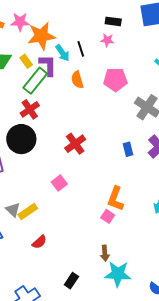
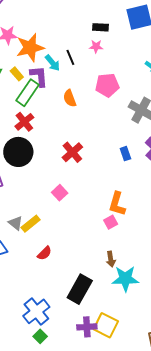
orange semicircle: (77, 80) -> (70, 98), moved
pink square: (108, 216) -> (111, 222), turned 32
black rectangle: (71, 281) -> (80, 289), size x1.8

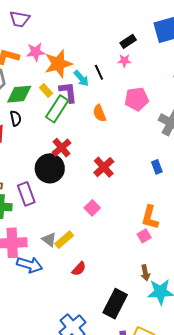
black rectangle: (100, 27) -> (128, 41), turned -35
red cross: (24, 122) -> (62, 148), moved

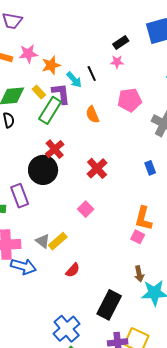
orange star: (58, 64) -> (51, 65), size x0.7
pink square: (144, 236) -> (138, 237), turned -32

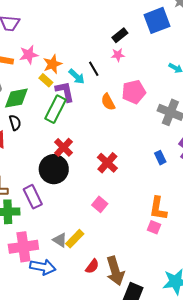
yellow rectangle: (39, 92) -> (46, 80), moved
orange semicircle: (92, 115) -> (108, 102), moved
brown arrow: (139, 274) -> (115, 271), moved, size x1.8

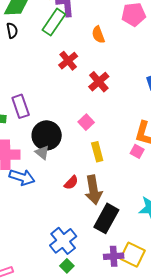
orange semicircle: (108, 102) -> (98, 35), moved
red cross: (63, 147) -> (68, 61), moved
black circle: (54, 169) -> (47, 135), moved
yellow rectangle: (75, 239) -> (97, 152), moved, turned -66

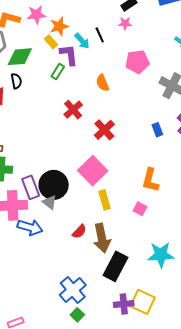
green rectangle: (54, 22) -> (58, 71), size x0.6
purple rectangle: (21, 106) -> (31, 187), moved
pink square: (86, 122) -> (93, 171), size x1.8
pink square: (137, 151) -> (140, 209), moved

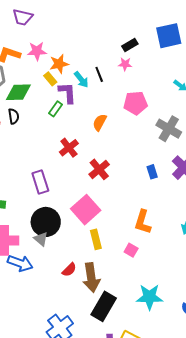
orange semicircle: (103, 83) -> (100, 122), turned 48
purple rectangle: (31, 187) -> (40, 182), moved

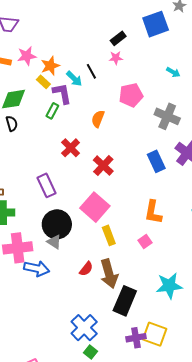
blue rectangle: (152, 172) -> (156, 161), size x1.5
pink square: (131, 250) -> (145, 242), turned 32

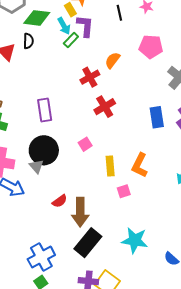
cyan arrow: (74, 79) -> (64, 26), moved
red cross: (71, 148) -> (90, 77), moved
pink square: (95, 207) -> (85, 144), size x0.5
yellow rectangle: (109, 235) -> (110, 166), moved

